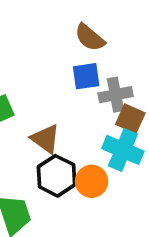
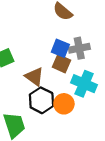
blue square: (86, 76) -> (60, 48), moved, turned 30
brown square: (130, 119) -> (62, 64), moved

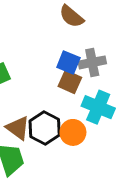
brown triangle: (34, 77) -> (18, 128), moved

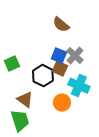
gray cross: (92, 62) -> (75, 56), turned -36
black hexagon: (45, 128) -> (43, 76), moved

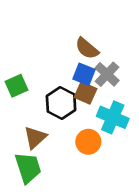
brown semicircle: (61, 25) -> (87, 48), moved
brown triangle: (25, 100) -> (35, 137), turned 42

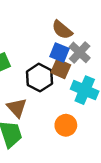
brown triangle: (35, 137) -> (17, 108), turned -30
orange circle: (88, 142) -> (66, 125), moved

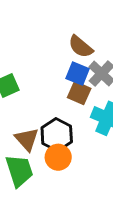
black hexagon: (39, 78) -> (57, 135), moved
orange circle: (66, 125) -> (58, 157), moved

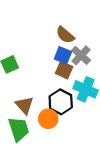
black hexagon: (57, 135) -> (61, 102), moved

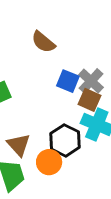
brown semicircle: (65, 35) -> (43, 42), moved
brown square: (64, 70) -> (90, 100), moved

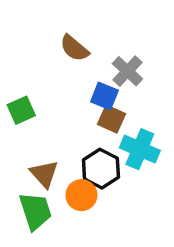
gray cross: (91, 81) -> (127, 71), moved
brown square: (90, 100) -> (112, 119), moved

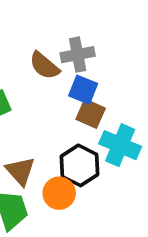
brown semicircle: (74, 48) -> (44, 66), moved
gray cross: (127, 71) -> (78, 55), moved, turned 36

